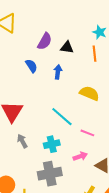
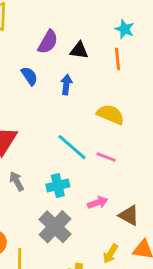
pink line: (87, 133) -> (106, 157), moved
gray cross: (50, 174) -> (55, 227), turned -35

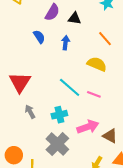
orange line: (118, 59) -> (105, 39), moved, turned -35
pink arrow: (98, 203) -> (88, 127), size x1.5

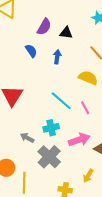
pink line: (94, 94) -> (85, 108), turned 40
gray arrow: (30, 112) -> (27, 138), moved, turned -32

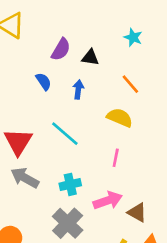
cyan line: (61, 101) -> (65, 134), moved
pink line: (85, 108) -> (116, 158), turned 40
gray arrow: (27, 138) -> (25, 178), moved, size x1.5

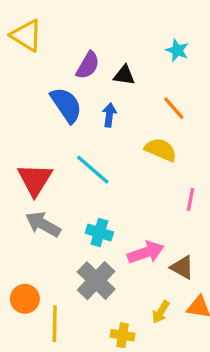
blue semicircle: (44, 81) -> (66, 105), size x1.6
pink line: (116, 158) -> (190, 199), moved
cyan cross: (70, 184) -> (99, 233), turned 30

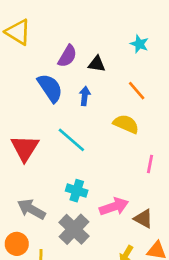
gray arrow: (43, 224) -> (31, 209), moved

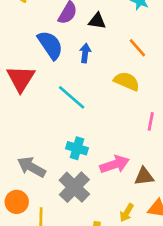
red triangle: (25, 148) -> (21, 79), moved
brown triangle: (143, 219) -> (144, 176), turned -36

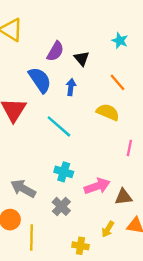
black triangle: (97, 21) -> (82, 58), turned 42
gray cross: (74, 187) -> (61, 206), size x0.7

